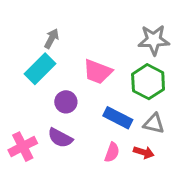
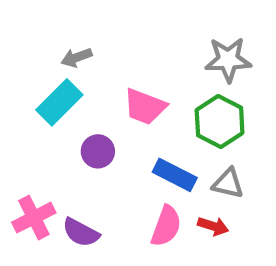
gray arrow: (52, 39) -> (77, 57), turned -138
purple semicircle: (60, 138) -> (81, 232), moved
pink semicircle: (112, 152) -> (166, 226), size x1.4

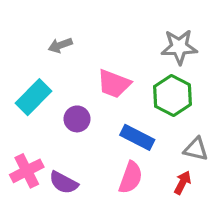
cyan rectangle: (59, 102) -> (33, 97), moved
gray triangle: (228, 183) -> (196, 149), moved
red arrow: (213, 226) -> (183, 183), moved, turned -80

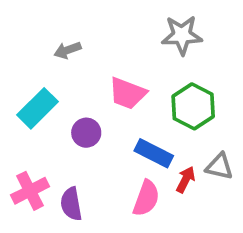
gray star: (179, 47) -> (182, 35), moved
purple semicircle: (64, 183) -> (71, 204), turned 52
red arrow: (183, 183) -> (186, 180), moved

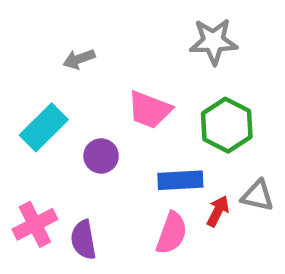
blue rectangle: (154, 153) -> (180, 180), turned -30

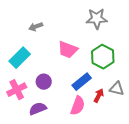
purple circle: (101, 156) -> (44, 82), moved
blue rectangle: (180, 180) -> (82, 82), turned -36
pink cross: (35, 224) -> (17, 90), moved
purple semicircle: (83, 240) -> (38, 109), turned 78

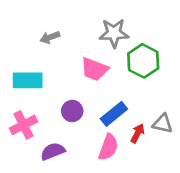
gray star: (97, 19) -> (114, 33), moved
green hexagon: (103, 57) -> (143, 61), moved
cyan rectangle: (20, 58) -> (28, 80), turned 45
purple circle: (44, 82) -> (72, 111), moved

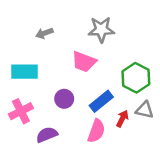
green hexagon: (143, 61) -> (136, 78), moved

